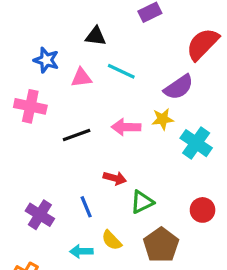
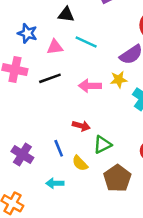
black line: (77, 135) -> (50, 78), moved
yellow semicircle: (112, 240) -> (80, 163), moved

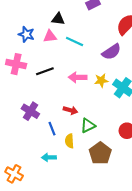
pink triangle: (55, 47) -> (50, 36), moved
yellow star: (119, 80) -> (101, 80), moved
purple cross: (22, 155) -> (30, 111), moved
yellow semicircle: (80, 163) -> (69, 141), turned 40

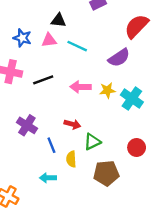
brown pentagon: (100, 153) -> (106, 173), turned 30

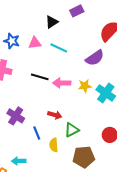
black triangle: (58, 20) -> (52, 22), moved, turned -40
black line: (43, 80) -> (40, 77), moved, turned 36
cyan arrow: (48, 178) -> (19, 161), moved

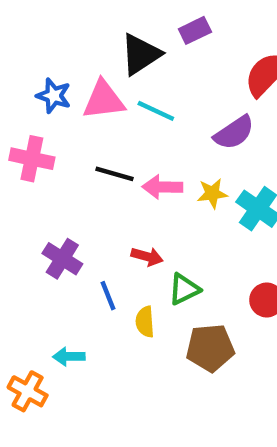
black triangle: (52, 22) -> (141, 54), size x1.5
pink triangle: (35, 43) -> (104, 100), size x1.5

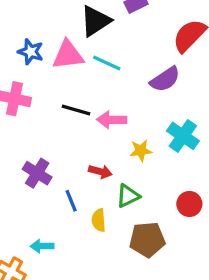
yellow star: (212, 193) -> (141, 151), moved

